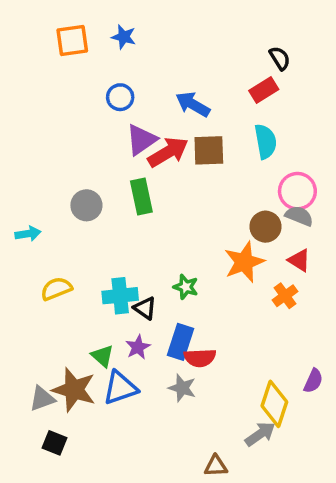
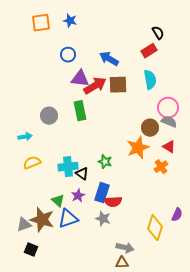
purple triangle: (141, 140) -> (80, 79), turned 42
cyan arrow: (28, 234) -> (25, 137), moved
gray arrow: (260, 434) -> (125, 248), moved, turned 48

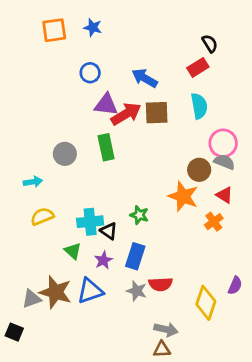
orange star: (138, 148) -> (183, 196), turned -30
green triangle: (58, 201) -> (73, 251), moved
red semicircle: (113, 202) -> (161, 284), moved
black square: (31, 250) -> (14, 332), moved

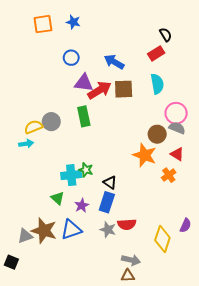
green star: (139, 215) -> (86, 170), moved
yellow semicircle: (42, 216) -> (33, 127), moved
black triangle: (109, 231) -> (110, 182), moved

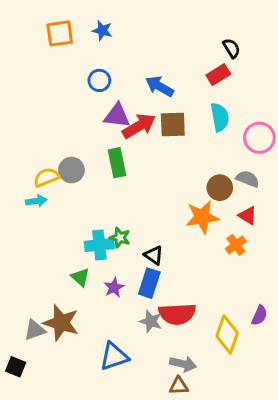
pink circle: (176, 113) -> (259, 138), moved
orange star: (145, 155) -> (202, 217), turned -30
red semicircle: (127, 224) -> (177, 314), size x1.4
blue triangle: (71, 230) -> (114, 357), moved

